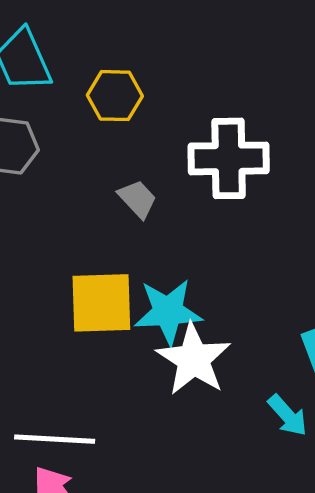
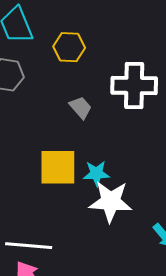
cyan star: (168, 312) -> (96, 173), size x0.7
white star: (194, 359) -> (111, 202), turned -30

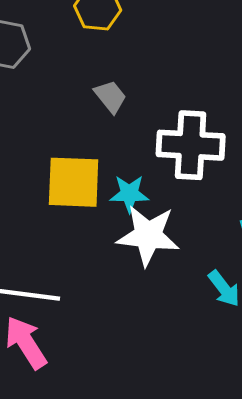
white cross: (134, 85) -> (191, 145), moved

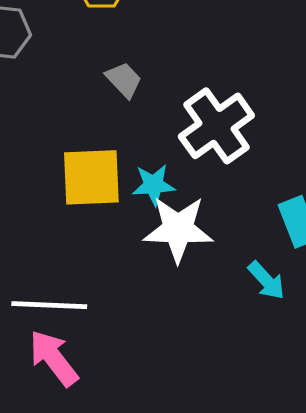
white cross: (191, 145) -> (216, 126), turned -34

